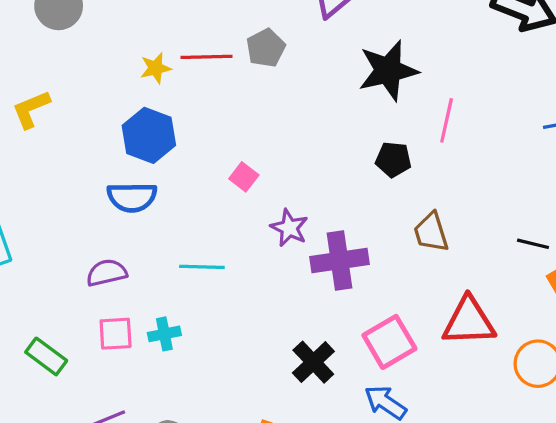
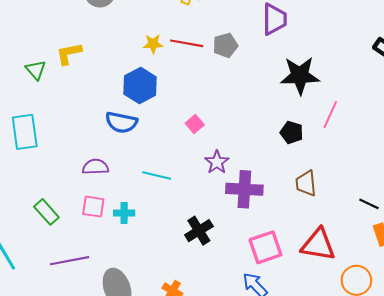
black cross: (313, 362) -> (199, 231), moved

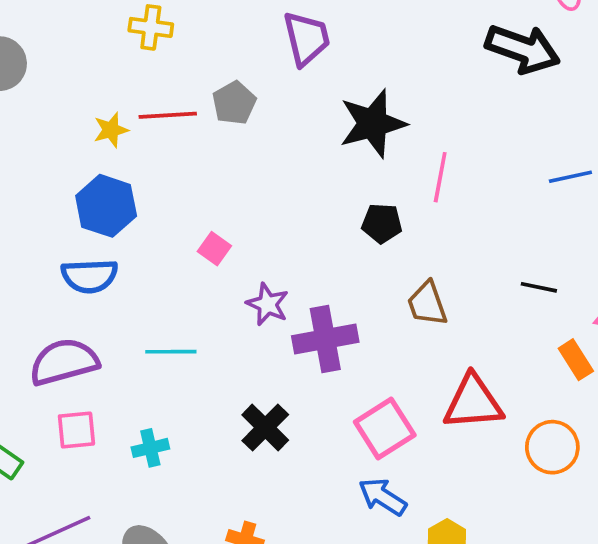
purple semicircle: (95, 167) -> (64, 362), size x1.5
black line: (369, 204) -> (539, 287), moved
cyan cross: (124, 213) -> (150, 448), moved

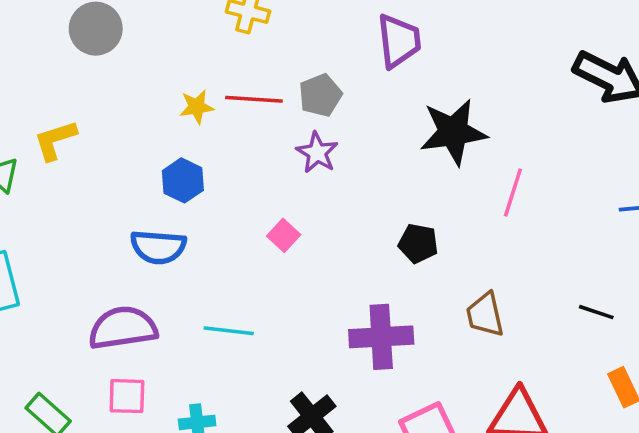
blue hexagon: (106, 206) -> (183, 180), size x0.7
black pentagon: (382, 223) -> (418, 243), moved
purple star: (268, 304) -> (317, 153), moved

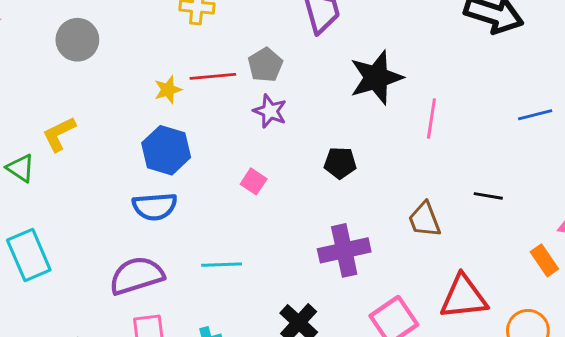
blue hexagon: (183, 180) -> (166, 150), size x1.4
black pentagon: (418, 243) -> (340, 163), moved
black line: (596, 312) -> (488, 196), moved

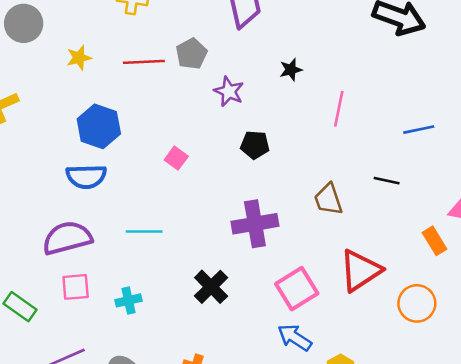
black star: (376, 78) -> (291, 70), size x0.5
yellow star: (168, 90) -> (79, 58), moved
purple star: (270, 111) -> (229, 91), moved
blue line: (535, 115) -> (419, 130), moved
red triangle: (464, 297) -> (360, 271), turned -30

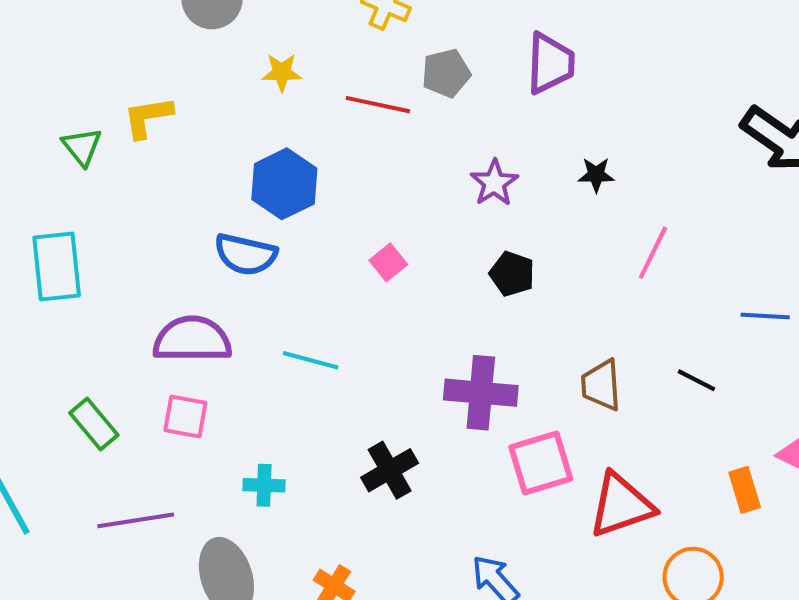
gray pentagon: (192, 54) -> (446, 73), moved
pink square: (297, 289) -> (541, 463), moved
cyan cross: (128, 300) -> (264, 485), moved

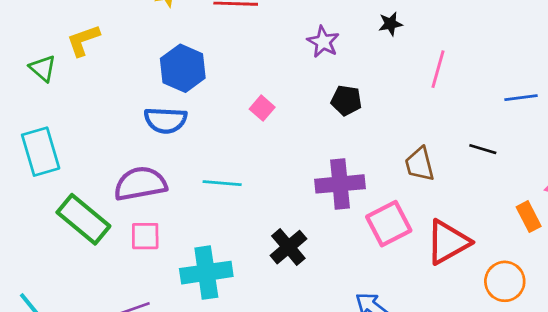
green rectangle: (94, 424) -> (83, 219), moved, size x1.5
cyan cross: (264, 485) -> (206, 273), size x1.8

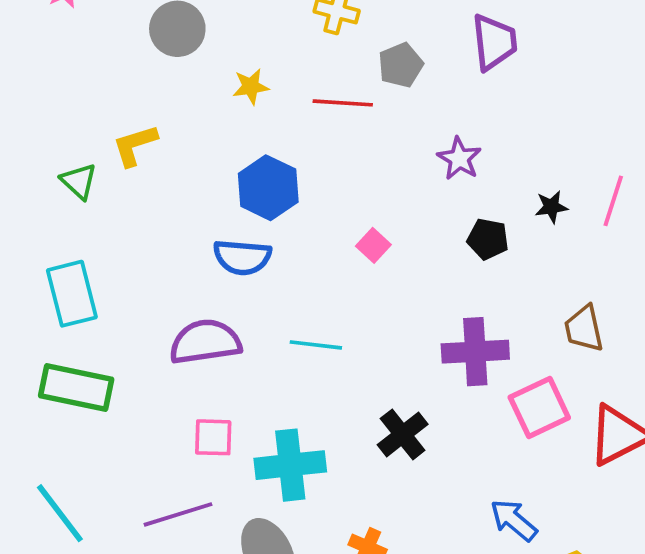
black star: (390, 24) -> (551, 207), moved
green rectangle: (83, 219) -> (76, 387), moved, turned -30
pink square: (145, 236) -> (213, 437), moved

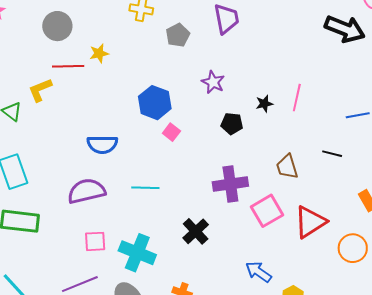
red line: (343, 103) -> (68, 66), moved
blue hexagon: (268, 188) -> (155, 103), moved
cyan cross: (290, 465) -> (137, 253), turned 33

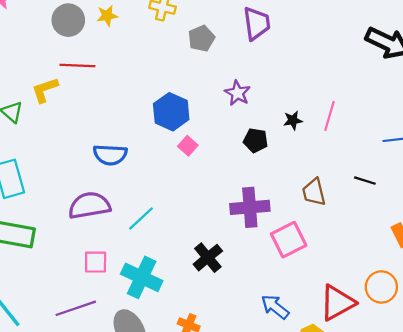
yellow star: (99, 53) -> (107, 16), moved
cyan line: (145, 188) -> (141, 218), moved, turned -48
red triangle: (310, 222) -> (337, 303), moved

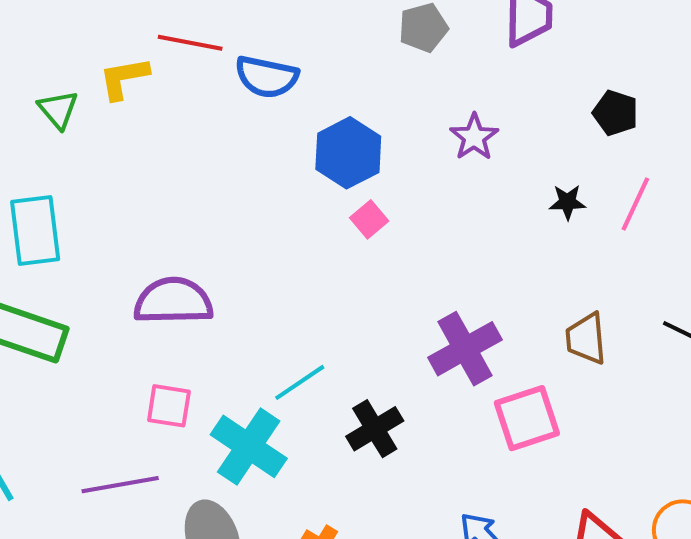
black pentagon: (256, 140) -> (615, 113), moved
blue semicircle: (110, 155) -> (267, 77), moved
purple cross: (250, 207) -> (465, 349), turned -33
cyan line: (141, 218) -> (300, 382), moved

